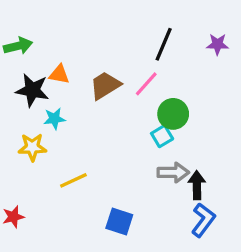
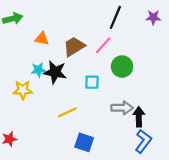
black star: (32, 90) -> (55, 72), moved
cyan square: (162, 136) -> (92, 82), moved, turned 32
yellow line: (73, 180) -> (67, 112), moved

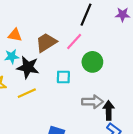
cyan star: (38, 70) -> (12, 57), moved
yellow line: (67, 112) -> (27, 93), moved

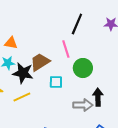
pink line: (74, 41) -> (66, 49), turned -60
brown trapezoid: (46, 43) -> (40, 62), moved
black arrow: (109, 110) -> (98, 97), moved

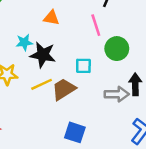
orange triangle: (11, 43) -> (51, 18), moved
brown trapezoid: (40, 62) -> (64, 89), moved

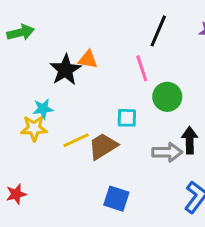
cyan star: (24, 42) -> (43, 109), moved
black star: (43, 55) -> (65, 70), moved, turned 30

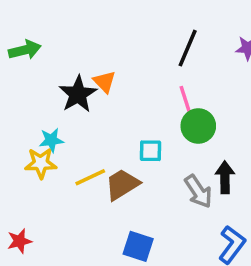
orange triangle: (88, 59) -> (104, 82), turned 36
pink line: (142, 68) -> (186, 101), moved
gray arrow: (167, 152) -> (198, 191), turned 56

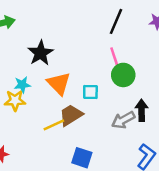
orange triangle: (104, 82) -> (59, 83), moved, size x1.5
yellow line: (90, 177) -> (54, 125), moved
gray arrow: (198, 191) -> (123, 120), turned 95

